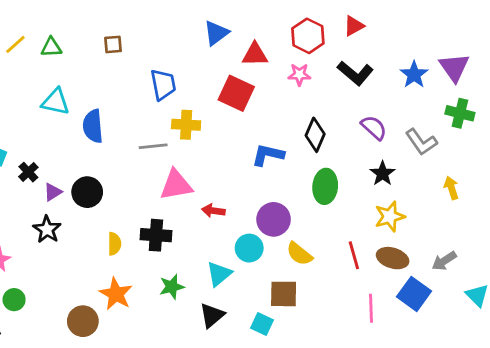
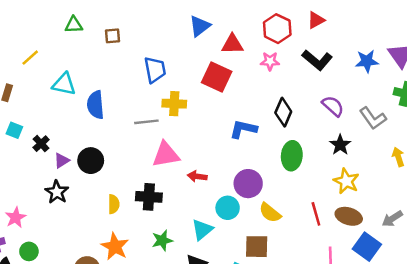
yellow line: (15, 44) -> (30, 58), moved
green triangle: (51, 47) -> (74, 25), moved
blue star: (414, 75) -> (367, 61), turned 30
yellow star: (390, 216) -> (346, 181), turned -30

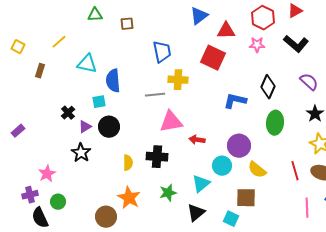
cyan square: (14, 130) -> (99, 102), moved, turned -32

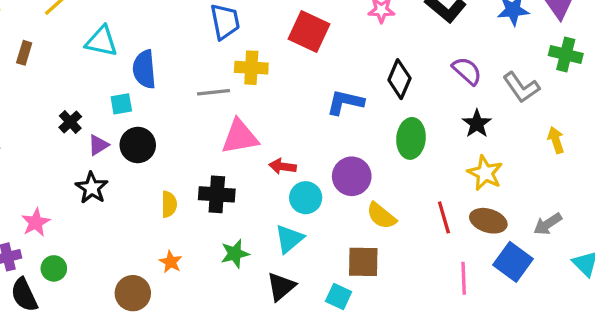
cyan circle: (222, 166) -> (306, 198), moved
orange star: (129, 198) -> (171, 262), size x0.6

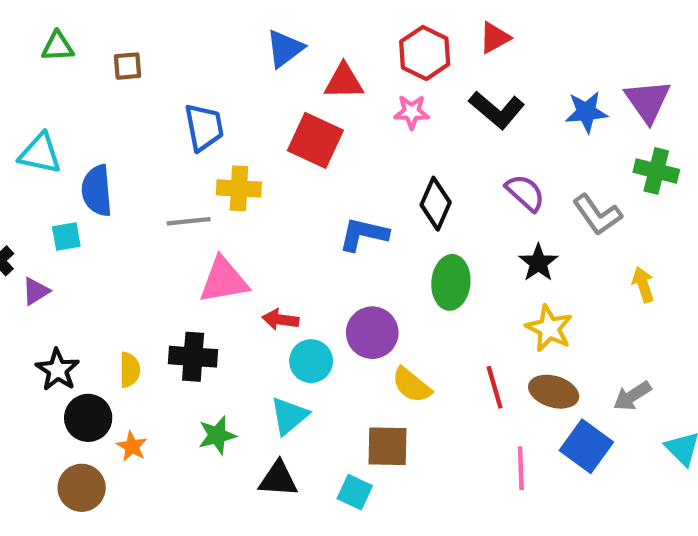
black circle: (138, 145) -> (88, 418), moved
black star: (92, 188) -> (58, 370), moved
black triangle: (281, 287) -> (278, 479), turned 44

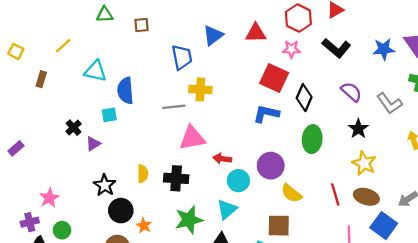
blue triangle: (285, 49) -> (213, 35), moved
red square: (315, 140) -> (274, 78), moved
yellow semicircle: (130, 370) -> (143, 174), moved
green star: (217, 435) -> (189, 220), size x1.4

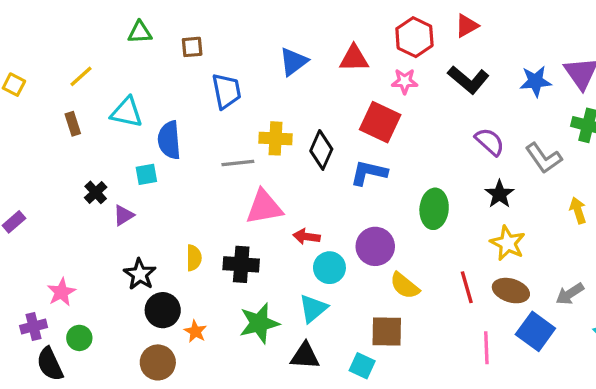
blue trapezoid: (182, 57) -> (226, 91), moved
brown rectangle: (41, 79) -> (73, 124), moved, turned -35
black diamond: (304, 98) -> (321, 150), moved

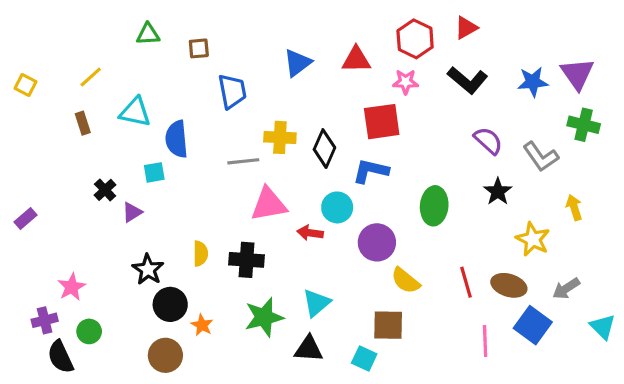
red square: (380, 122) -> (382, 122), turned -33
yellow star: (508, 243) -> (533, 239), moved
cyan circle: (329, 268) -> (337, 207), moved

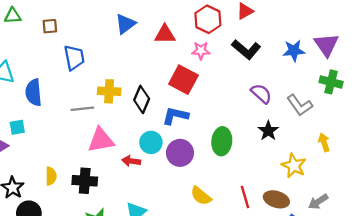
blue triangle: (297, 63) -> (125, 24), moved
red square: (382, 122) -> (183, 80), turned 36
cyan square: (154, 172) -> (17, 127), moved
purple circle: (377, 242) -> (180, 153), moved

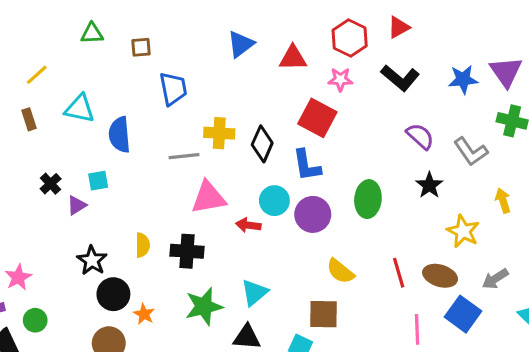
blue L-shape: (175, 116) -> (307, 165), turned -112

